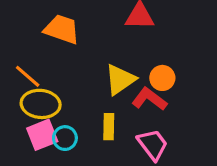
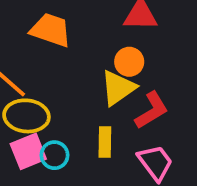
orange circle: (162, 78) -> (129, 62), moved
red L-shape: (149, 99) -> (152, 110), turned 112

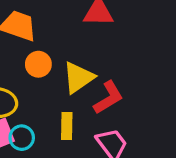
orange circle: (129, 62) -> (38, 64), moved

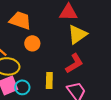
yellow triangle: (78, 78) -> (77, 34), moved

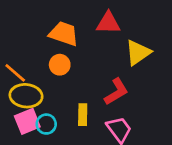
orange trapezoid: (20, 20) -> (64, 34), moved
yellow triangle: (77, 34) -> (138, 53), moved

